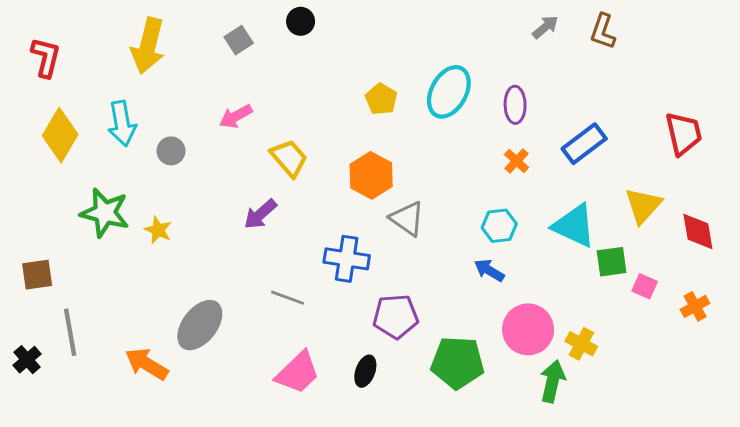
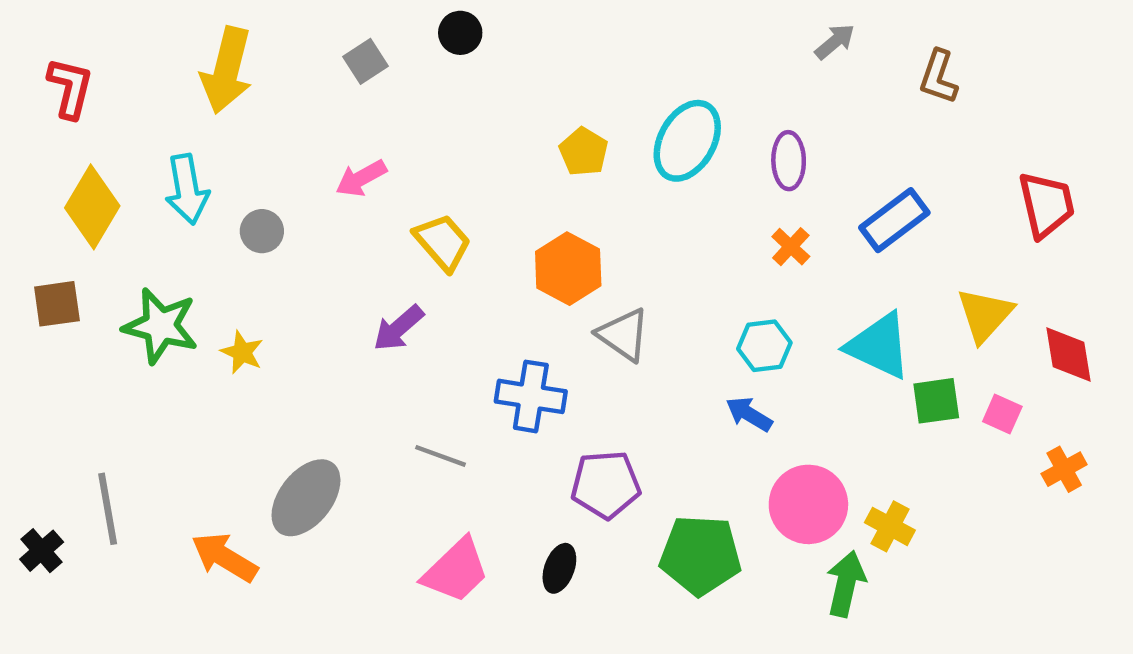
brown L-shape: (603, 31) -> (938, 77), moved
brown square: (37, 275) -> (57, 304), moved
pink square: (645, 286) -> (1002, 414), moved

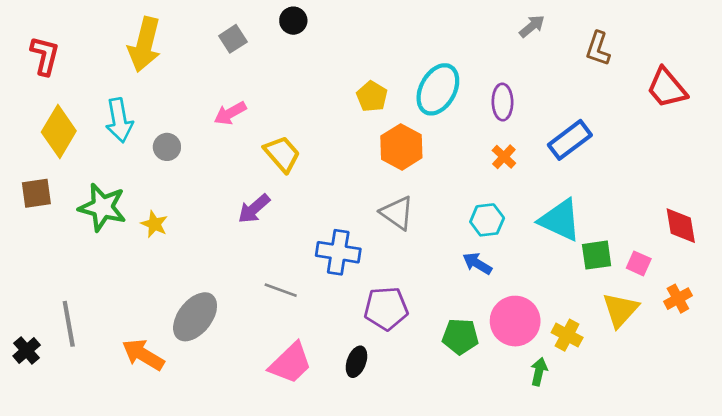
red trapezoid: (1046, 205) -> (667, 88), moved, turned 153
orange hexagon: (568, 269) -> (401, 147), moved
yellow triangle: (985, 315) -> (620, 310), moved
green pentagon: (700, 555) -> (460, 336), moved, size x0.7
green arrow: (846, 584) -> (539, 372), size x0.7

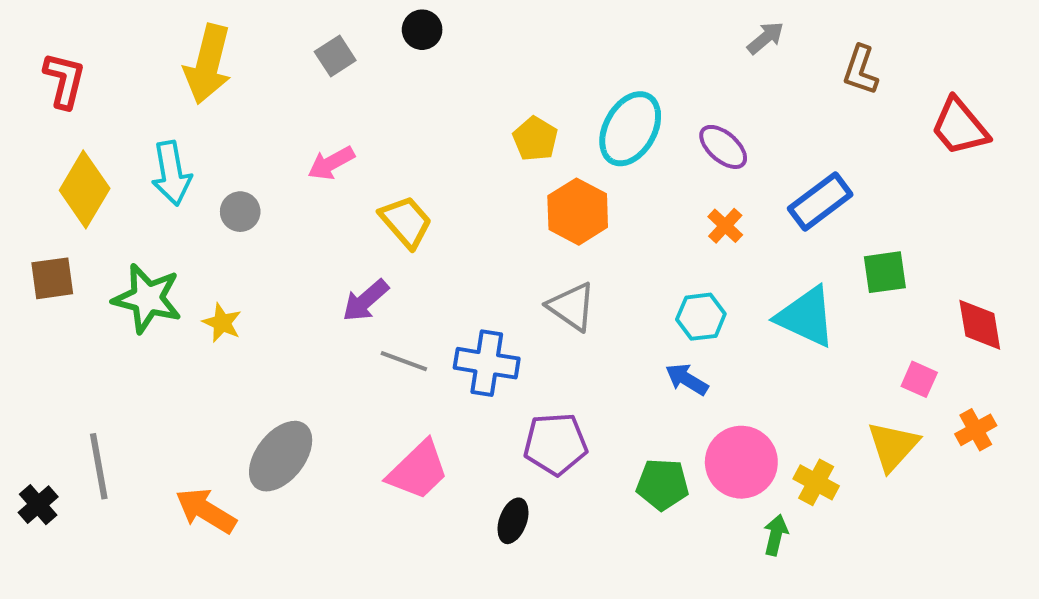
purple ellipse: (502, 102) -> (723, 147), turned -48
green square: (597, 255) -> (885, 272), moved
gray line: (281, 290) -> (404, 361), moved
pink trapezoid: (290, 363) -> (418, 470), moved

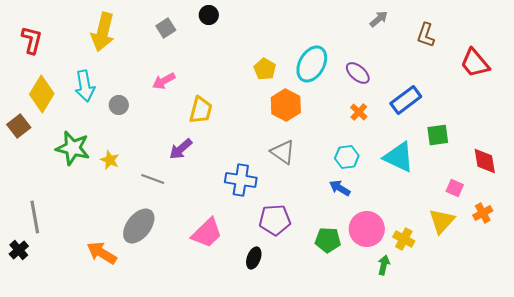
yellow trapezoid: (406, 222) -> (201, 110), turned 56
brown square: (52, 278) -> (19, 126), moved, turned -30
gray line: (404, 361) -> (153, 179), moved
gray line: (99, 466) -> (35, 217), moved

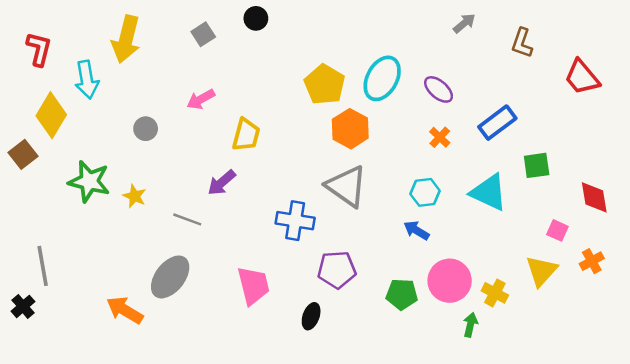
yellow pentagon: (265, 69) -> (325, 85), size x1.5
cyan arrow: (85, 86) -> (87, 80), moved
gray triangle: (283, 152) -> (347, 186), size x1.4
pink trapezoid: (207, 233) -> (253, 286), turned -60

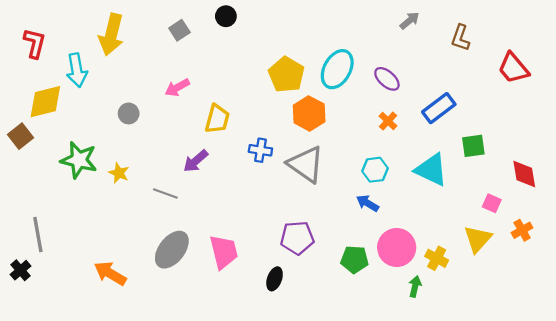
yellow diamond: (51, 115) -> (45, 102), turned 45
blue cross: (295, 221) -> (260, 150), moved, size x0.7
gray ellipse: (170, 277) -> (172, 250), moved

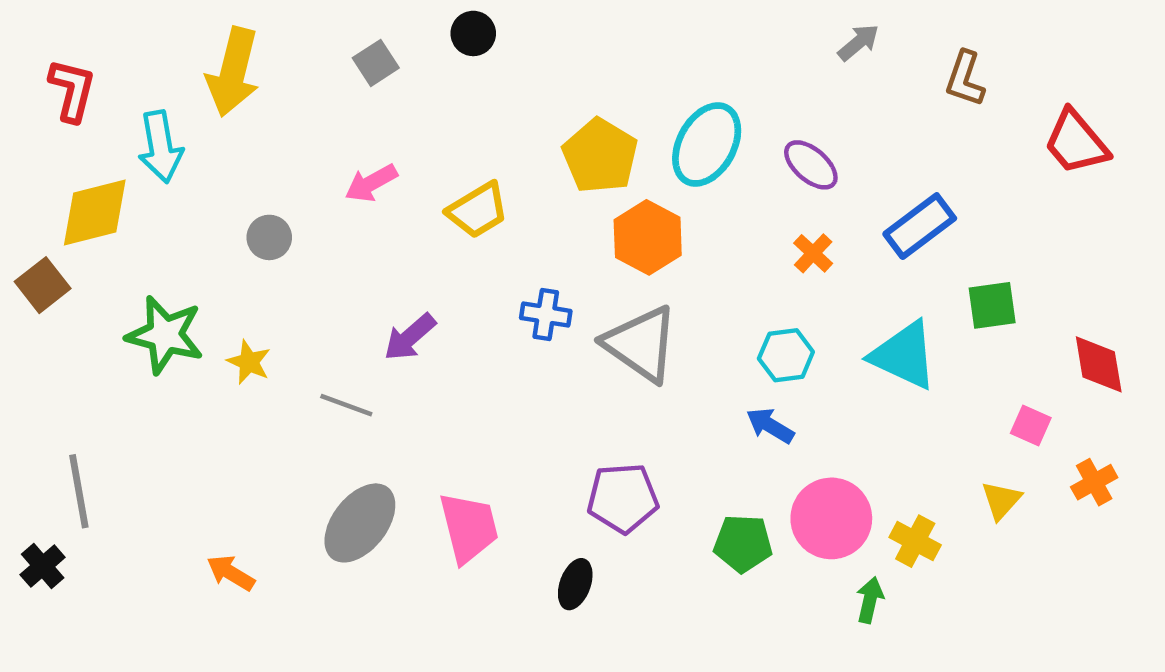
yellow trapezoid: (217, 119) -> (478, 210), moved, turned 44
yellow triangle: (478, 239) -> (1001, 500), size x0.7
orange arrow: (110, 273) -> (231, 573), size x0.7

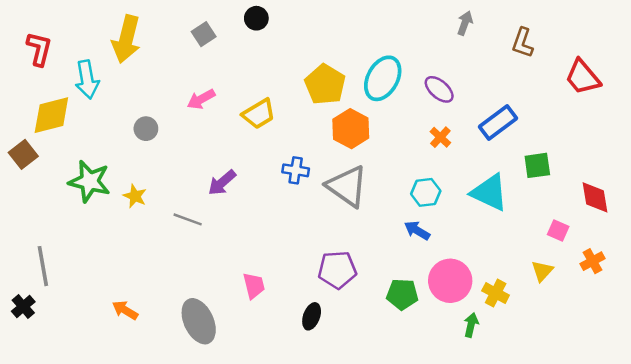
gray arrow: (858, 43) -> (465, 23), turned -30
gray ellipse: (360, 523) -> (199, 321), moved, turned -63
pink trapezoid: (469, 528) -> (254, 286), size x0.7

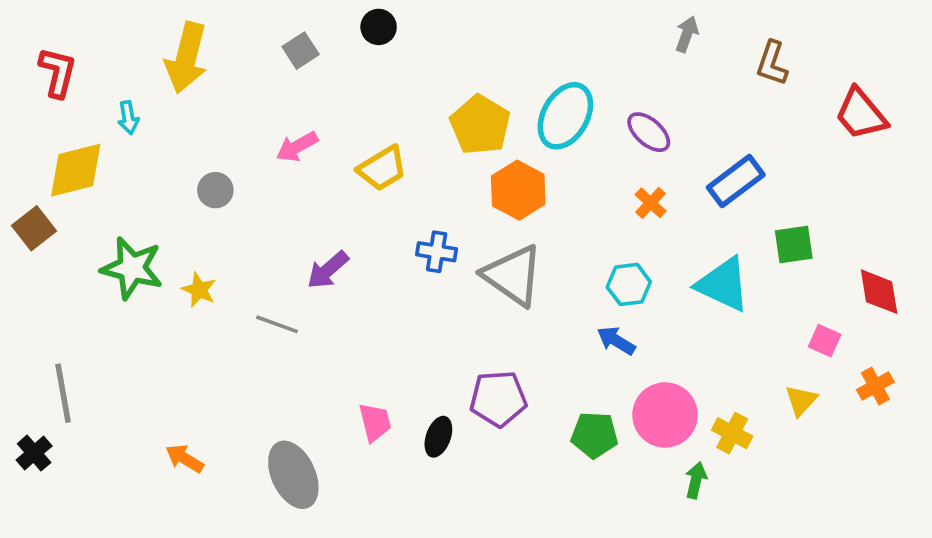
cyan arrow: (87, 80) -> (128, 118), size x0.6
black ellipse: (312, 316) -> (438, 437), moved

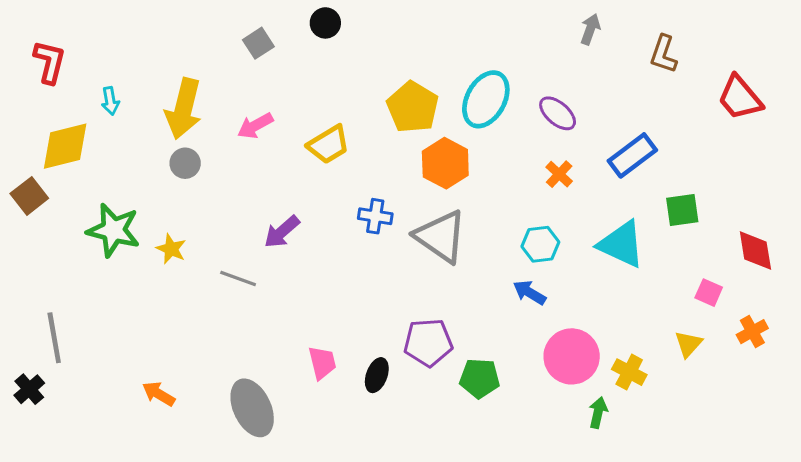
yellow arrow: (186, 58) -> (184, 109), moved
green pentagon: (594, 435) -> (480, 378), moved

